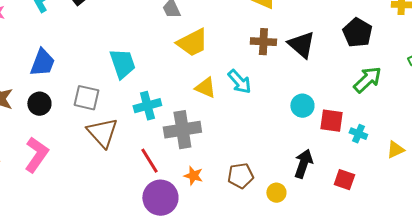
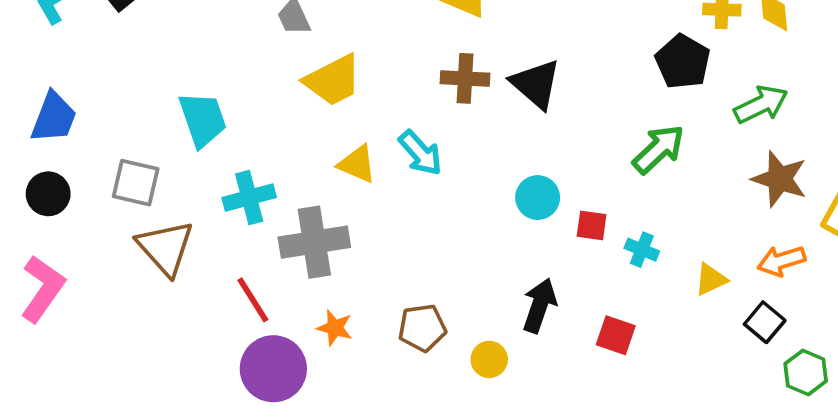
black pentagon: (357, 33) -> (683, 62), moved
red square: (331, 121) -> (592, 225), size x0.7

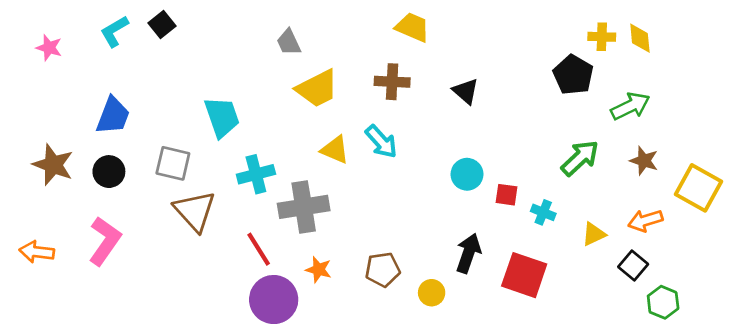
brown cross: (465, 78) -> (392, 82), moved
black triangle: (536, 84) -> (466, 91), size x0.7
green arrow: (659, 149) -> (580, 158), moved
brown star: (780, 179) -> (644, 161), size x0.7
red square: (616, 335) -> (524, 275), size x1.6

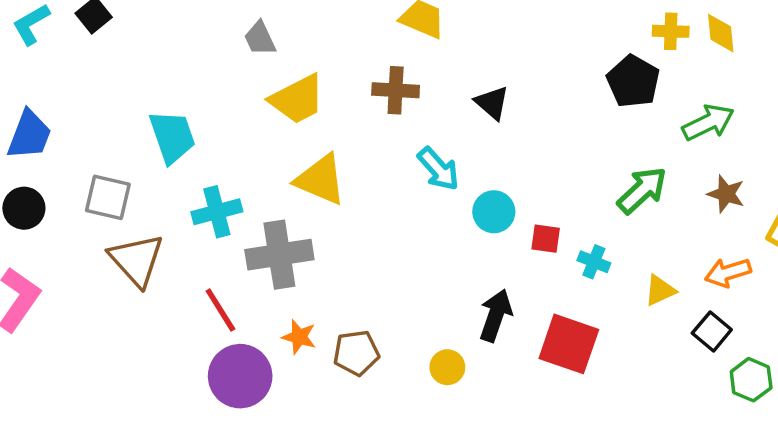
cyan arrow: (381, 142) -> (438, 169), moved
yellow triangle: (335, 150) -> (321, 180), size x1.4
brown pentagon: (383, 270) -> (356, 353), moved

